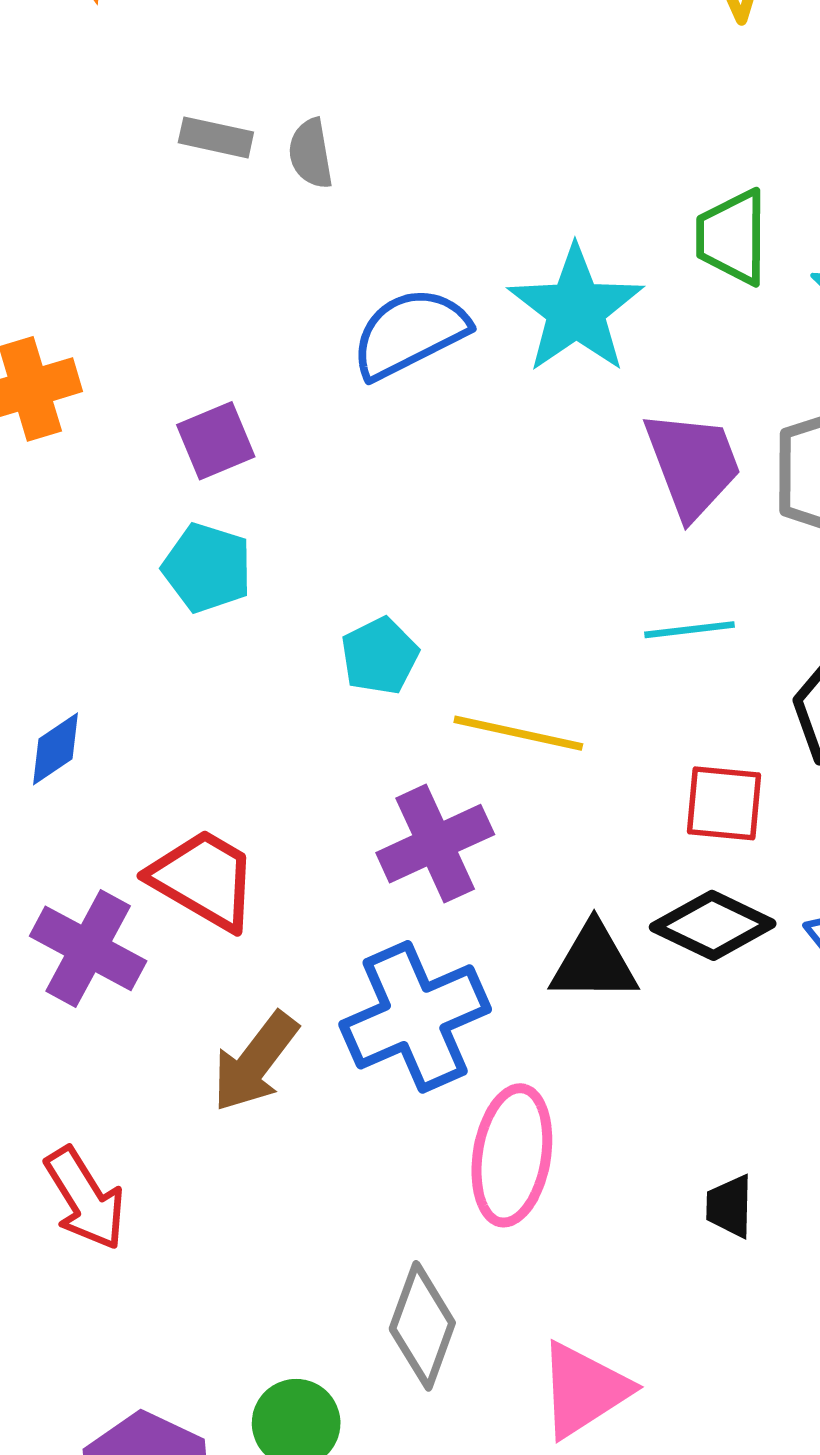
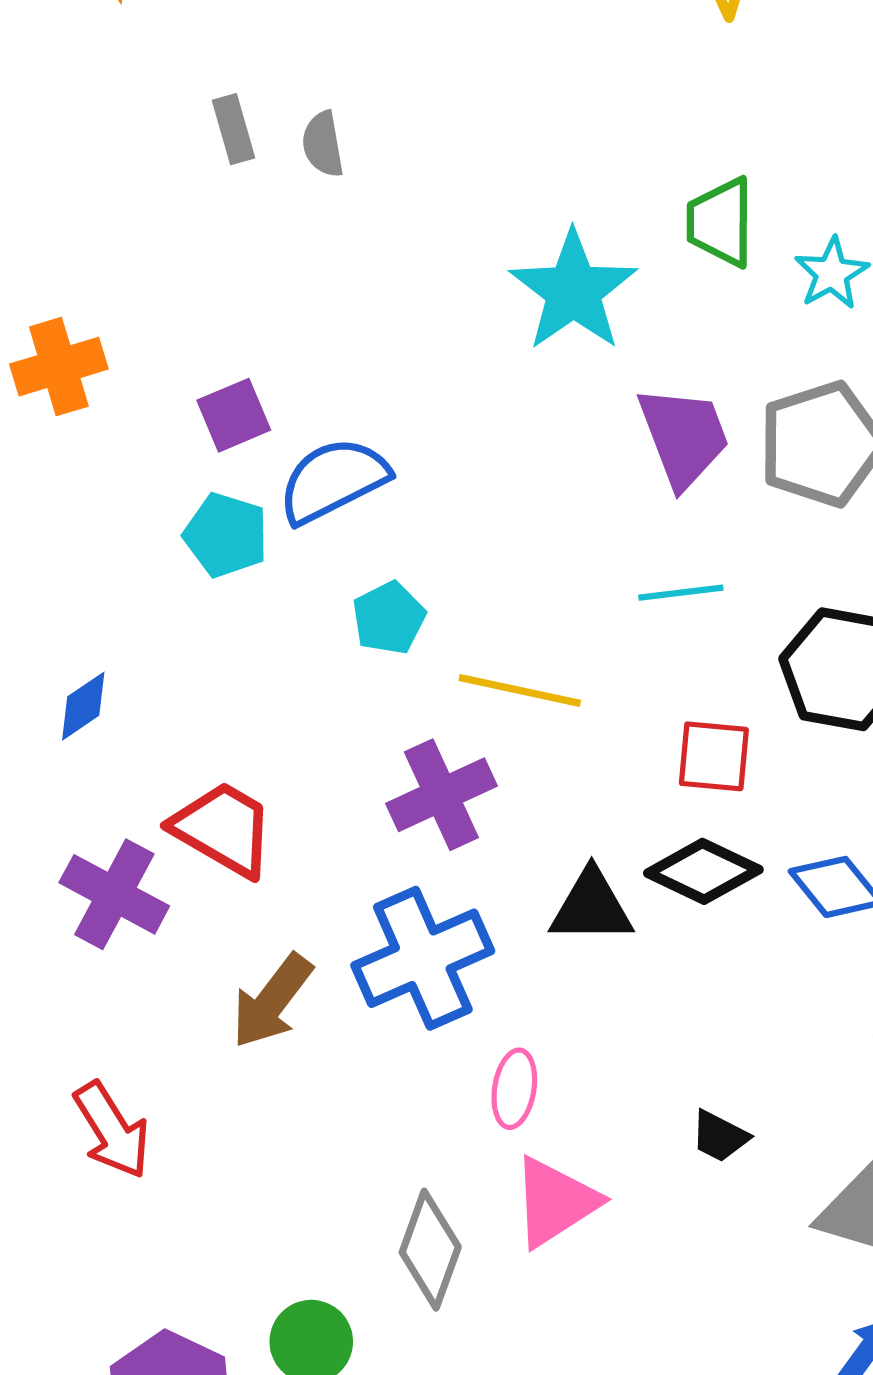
gray rectangle: (216, 137) -> (234, 129), turned 62
blue semicircle: (410, 333) -> (333, 480), moved
pink ellipse: (512, 1155) -> (514, 1089), size x0.6
black trapezoid: (729, 1206) -> (720, 1136), turned -64
pink triangle: (584, 1390) -> (555, 1202), moved

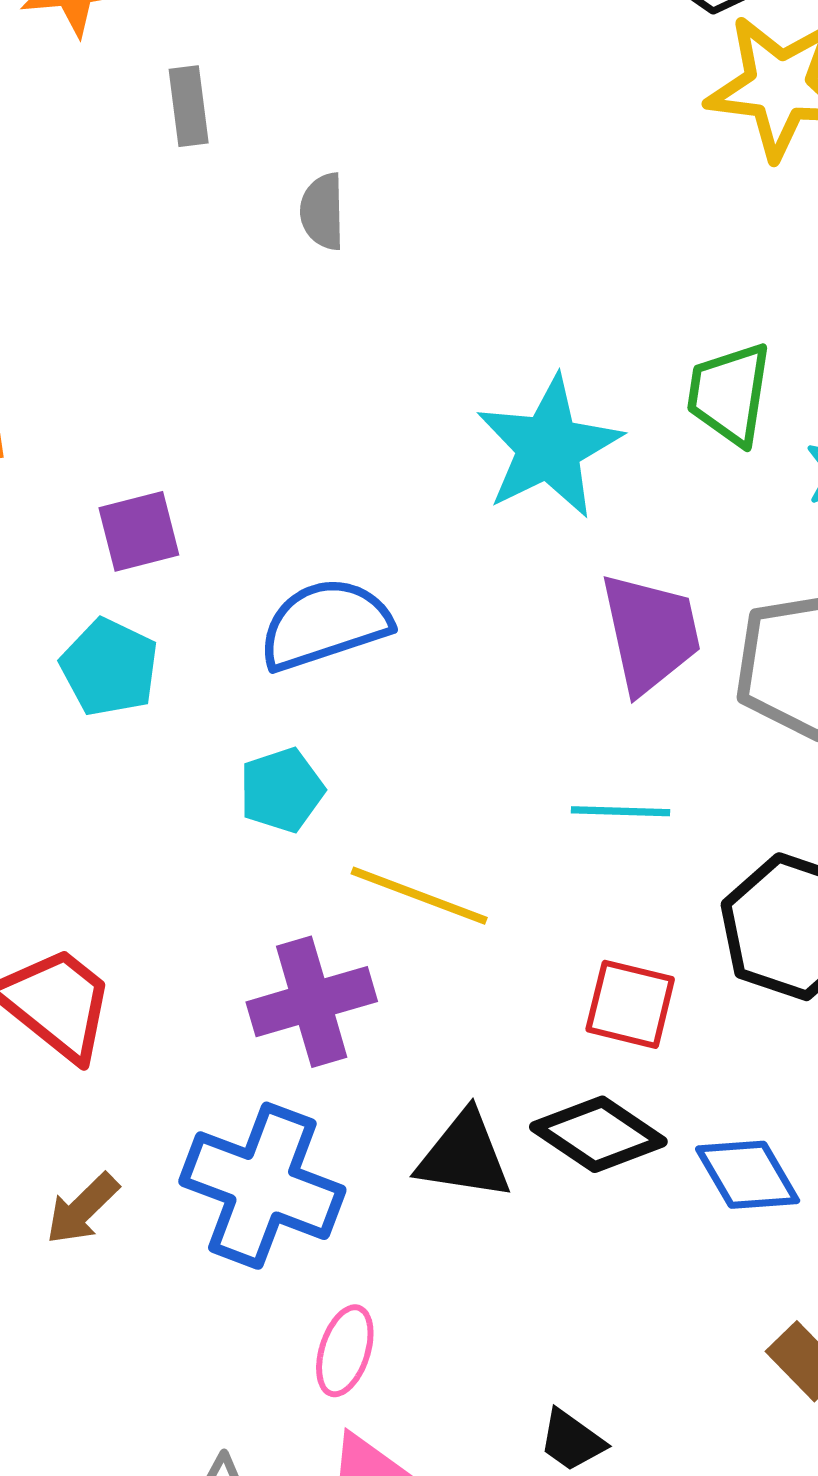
gray rectangle: (234, 129) -> (189, 106), moved
gray semicircle: (323, 144) -> (323, 211), moved
blue semicircle: (333, 480) -> (325, 624), moved
blue cross: (423, 958) -> (262, 1186), turned 36
brown arrow: (272, 1001) -> (82, 1209), size x0.7

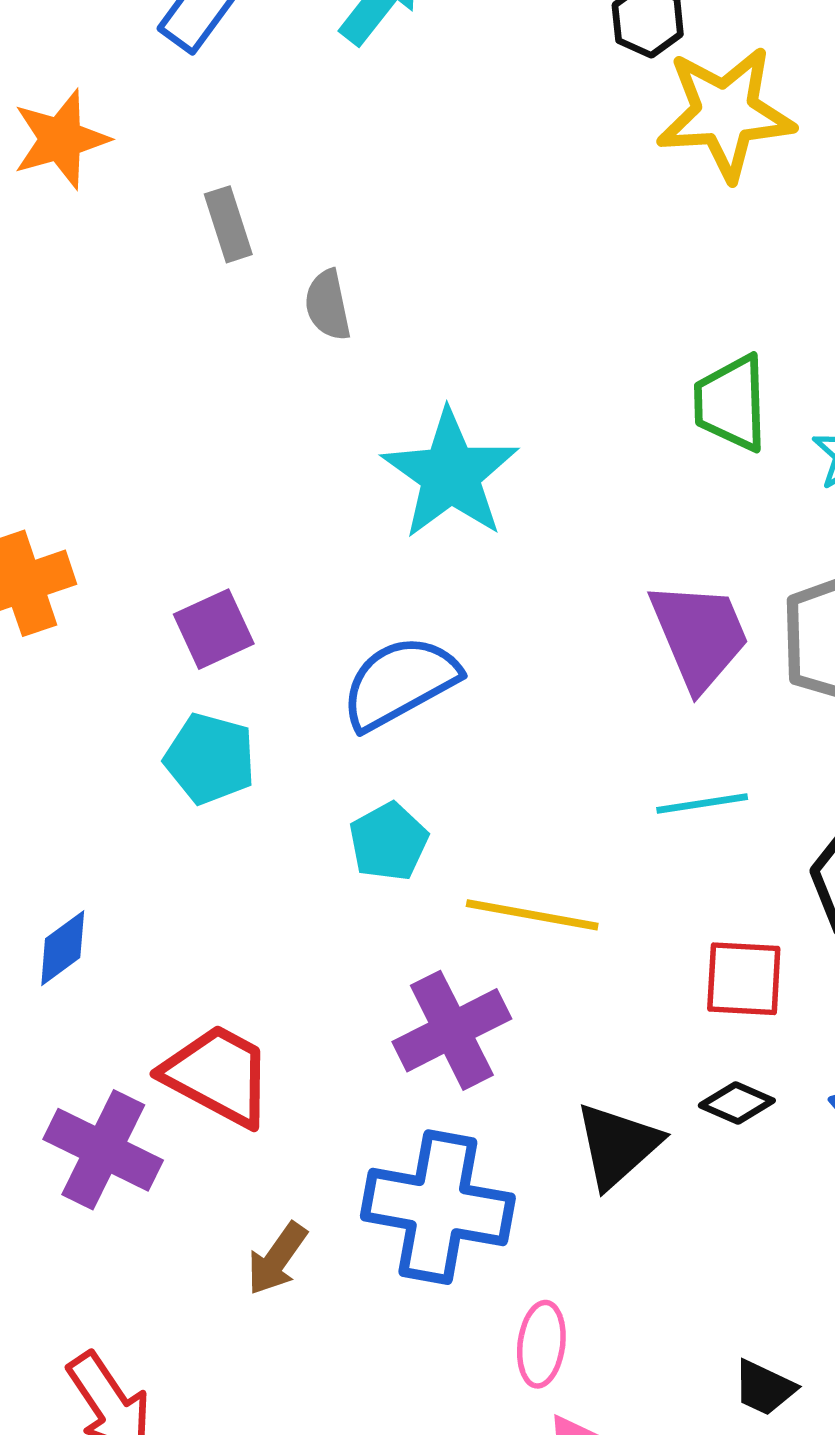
gray rectangle: (189, 106) -> (228, 224), moved
cyan star: (549, 447) -> (450, 474), moved
black diamond: (598, 1134) -> (737, 1103), size x0.6
black triangle: (464, 1156) -> (618, 1145), turned -40

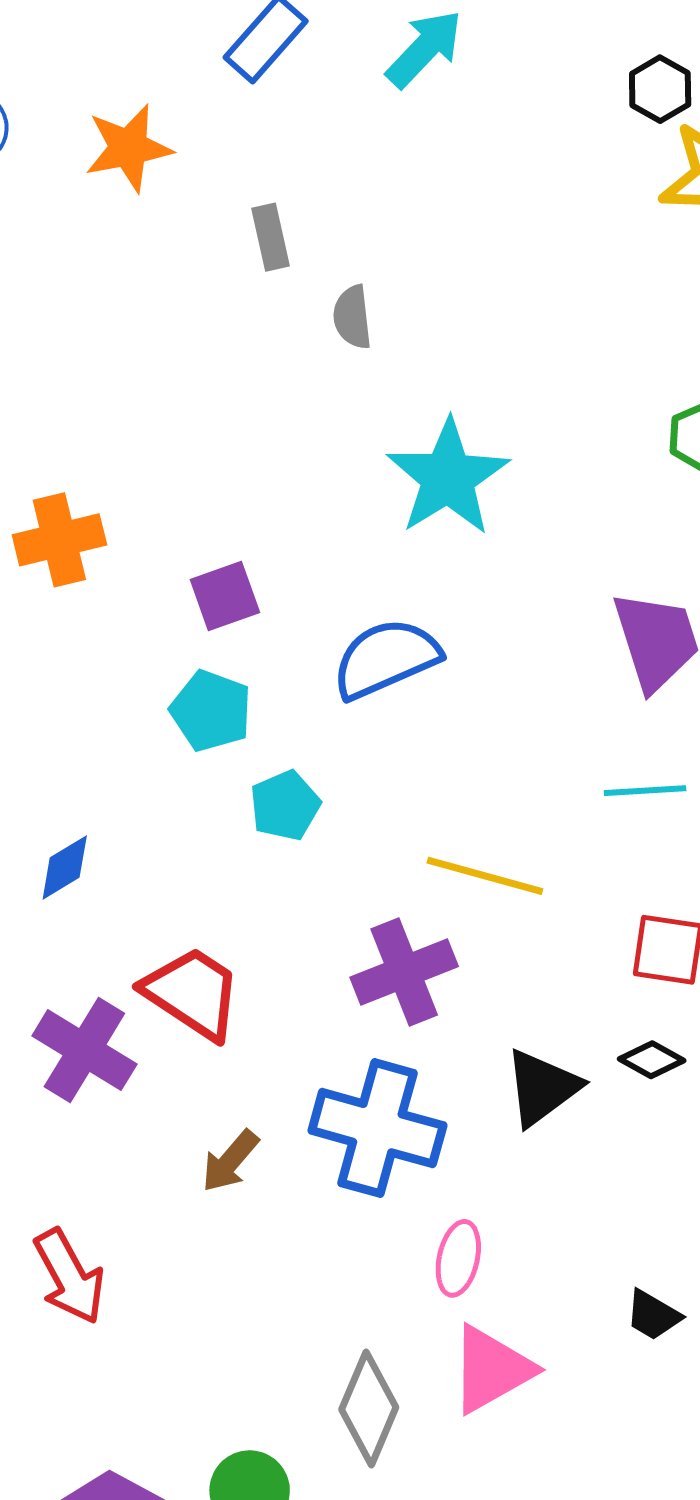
cyan pentagon: (388, 842) -> (285, 805), moved

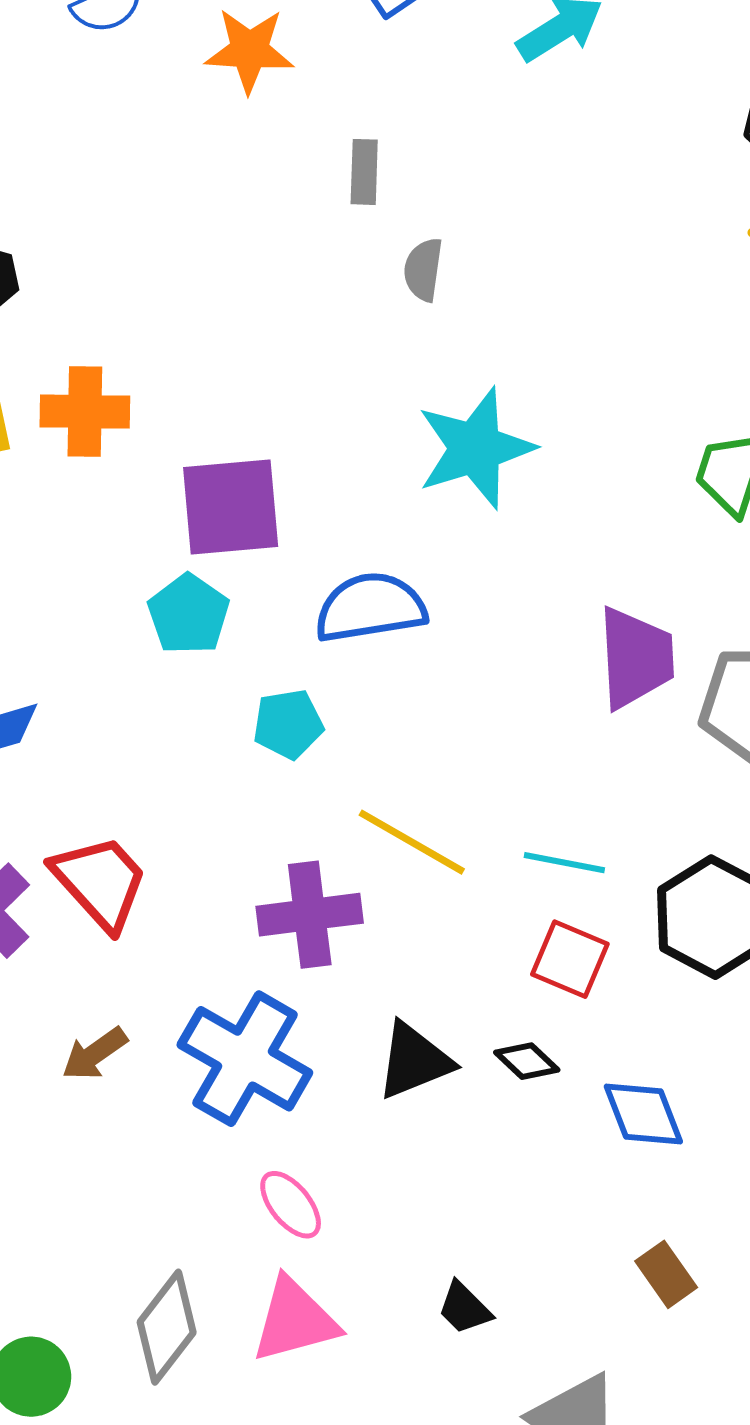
purple square: (225, 596) -> (231, 507), size x1.6
cyan line: (645, 791) -> (564, 863), moved
cyan pentagon: (285, 805) -> (288, 724), moved
pink ellipse: (458, 1258) -> (291, 1205), turned -66

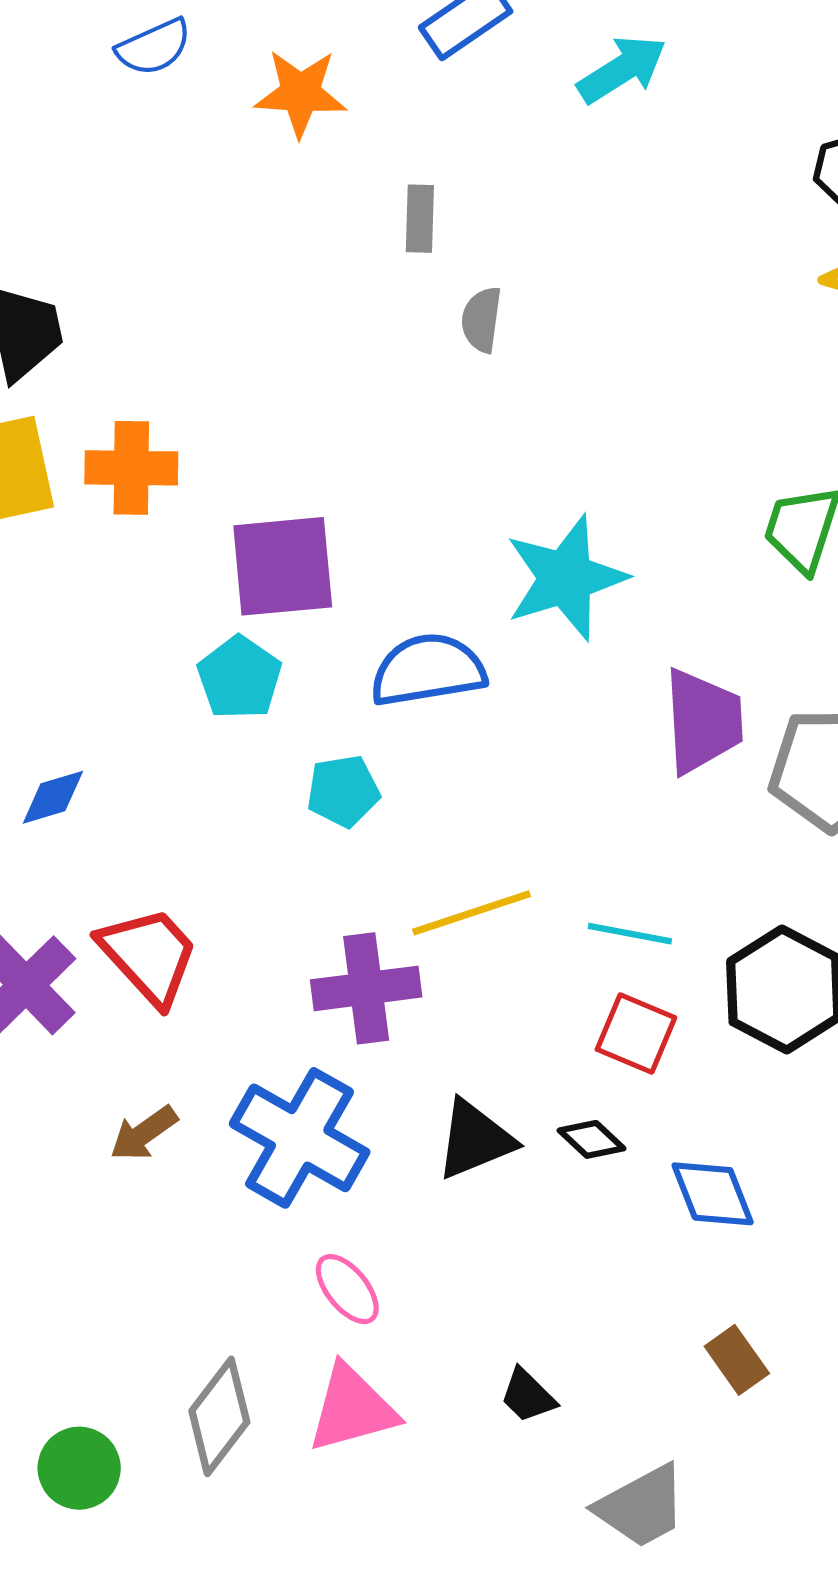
cyan star: (475, 448) -> (566, 578), moved
yellow line: (412, 842) -> (472, 913), turned -48

